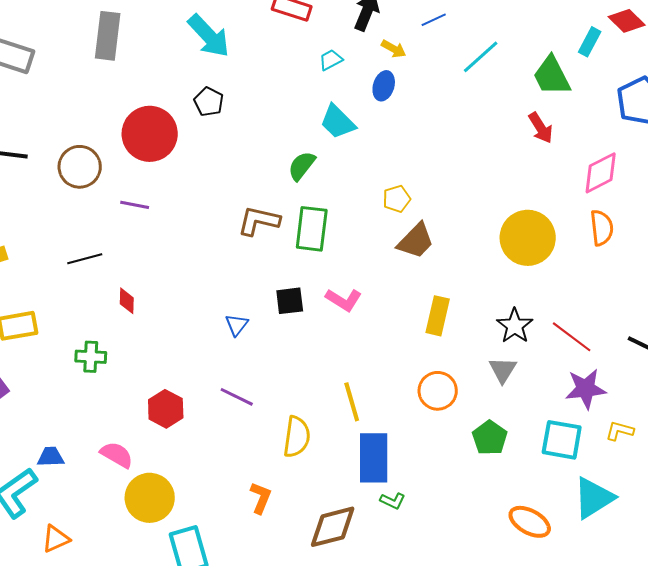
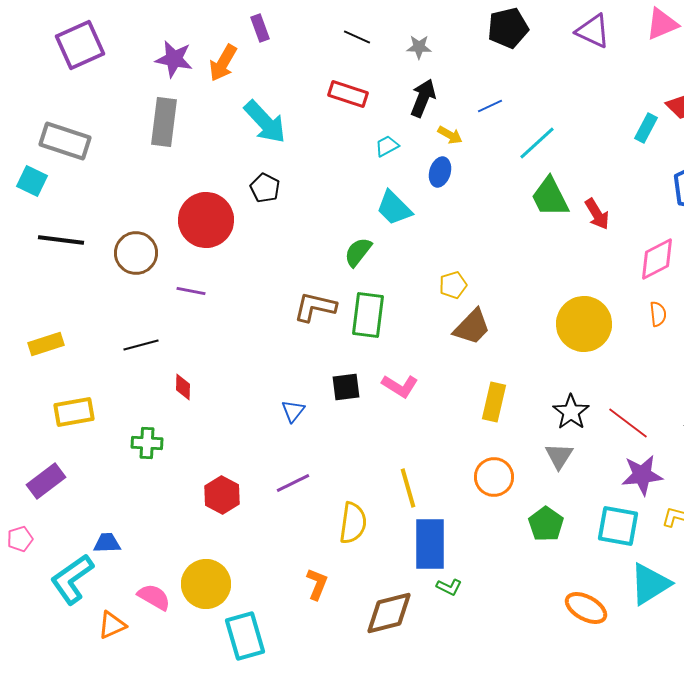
green trapezoid: (552, 76) -> (550, 197), moved
orange semicircle: (602, 228) -> (658, 314), size x0.7
purple line: (237, 397) -> (293, 483), turned -52
pink semicircle: (117, 455) -> (154, 597), moved

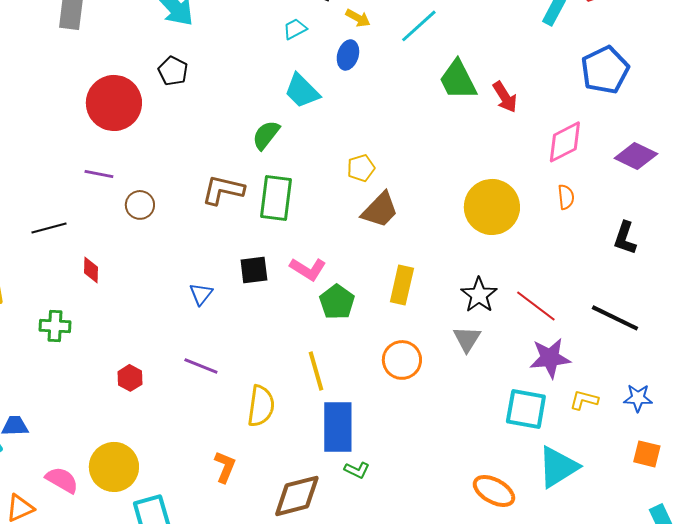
cyan line: (537, 143) -> (419, 26), moved
brown circle: (136, 253) -> (140, 205), moved, size x0.7
purple line: (293, 483) -> (201, 366), turned 48
red hexagon: (222, 495) -> (130, 378), size x0.7
green pentagon: (546, 524) -> (337, 302), moved

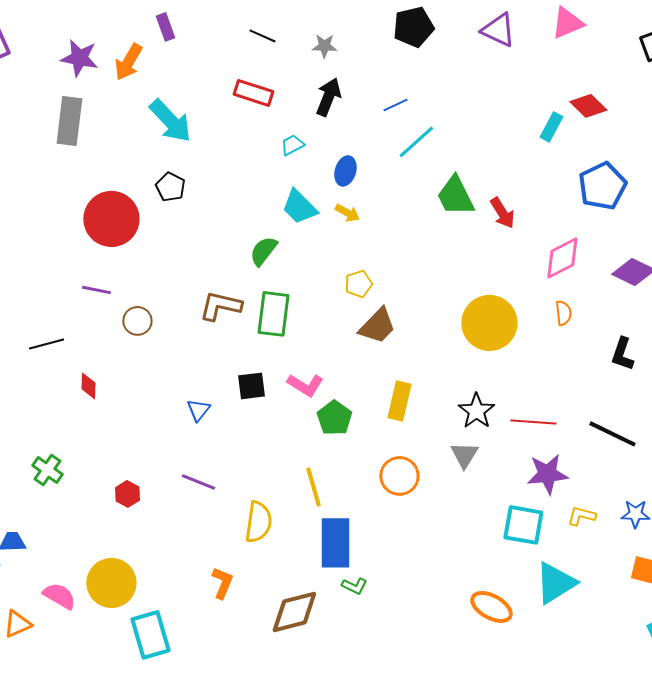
yellow arrow: (358, 18) -> (347, 213), moved
red line: (536, 306) -> (533, 422), turned -33
green cross: (55, 326) -> (47, 470), moved, turned 32

